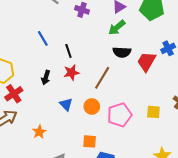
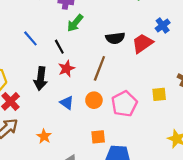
green arrow: (117, 28) -> (75, 23), moved
red trapezoid: (146, 62) -> (143, 43), turned 35
black arrow: (46, 77) -> (41, 79), size x1.5

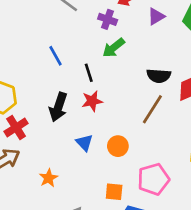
brown line: (99, 68) -> (152, 109), moved
pink pentagon: (124, 104) -> (153, 179), moved

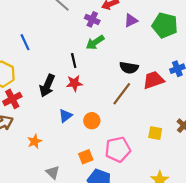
blue line: (56, 56) -> (25, 42), moved
blue triangle: (84, 143) -> (65, 116), turned 32
orange square: (114, 192) -> (86, 157), turned -32

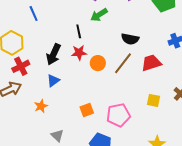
red trapezoid: (153, 80) -> (151, 63), moved
blue triangle: (65, 116) -> (53, 81), moved
orange circle: (92, 121) -> (98, 63), moved
orange square: (86, 157) -> (87, 110), moved

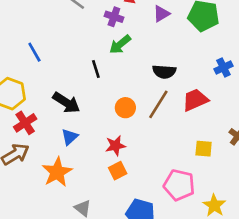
red star: (79, 53) -> (115, 146), moved
black arrow: (54, 54) -> (66, 103), turned -75
orange star: (41, 106) -> (57, 172), size x1.6
pink pentagon: (118, 115) -> (179, 185), moved, turned 30

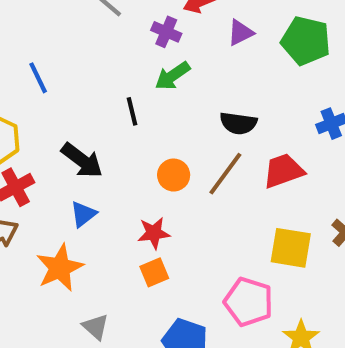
yellow square: (204, 149) -> (291, 248), size x1.5

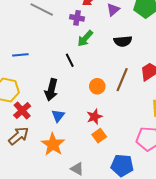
blue line: (38, 78) -> (20, 55), turned -56
black semicircle: (238, 123) -> (123, 41), moved
black arrow: (82, 160) -> (51, 90), turned 80

